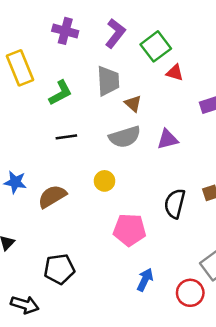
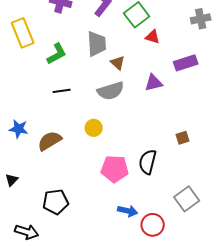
purple triangle: (168, 139) -> (154, 83), moved
black semicircle: (175, 204) -> (148, 162), moved
blue arrow: (145, 280) -> (128, 211), turned 78
red circle: (190, 293) -> (153, 225), moved

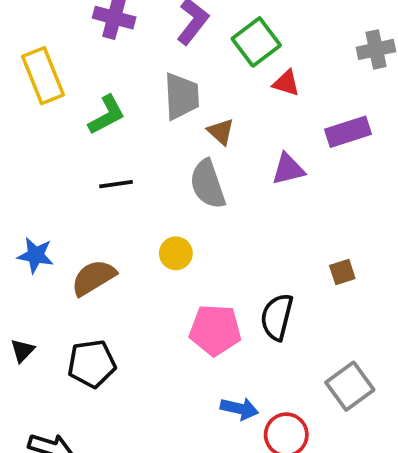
gray semicircle: (111, 91) -> (208, 184), turned 88
black pentagon: (56, 202) -> (92, 364), moved

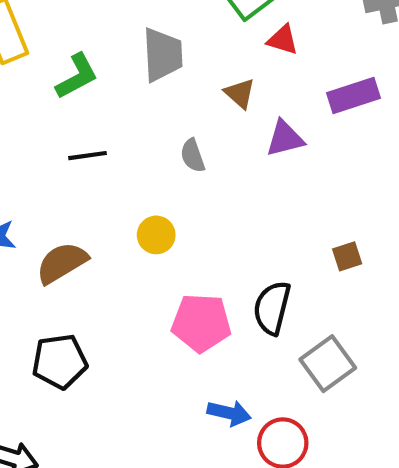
brown triangle: (221, 132) -> (240, 93), moved
gray semicircle: (208, 184) -> (193, 156), size x0.6
gray square: (350, 386) -> (328, 364), moved

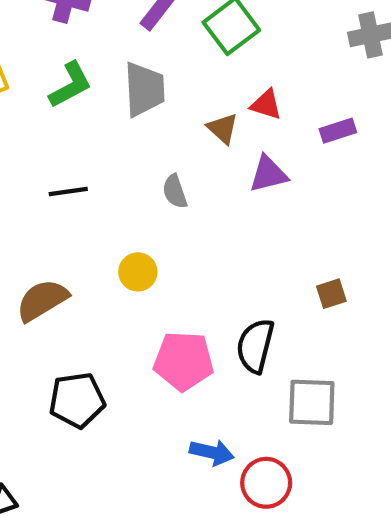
red triangle: (283, 40) -> (266, 105), moved
green L-shape: (77, 76) -> (70, 85), moved
purple rectangle: (354, 96) -> (338, 131), size x0.7
black pentagon: (60, 361) -> (77, 400), moved
gray square: (328, 364) -> (312, 402), turned 38

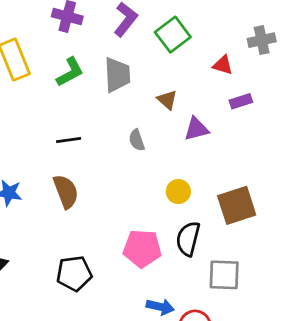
red triangle: (266, 105) -> (223, 65), moved
yellow circle: (138, 272) -> (178, 192), moved
brown square: (331, 294) -> (237, 205), size x2.0
brown semicircle: (42, 300) -> (66, 192), moved, turned 100

